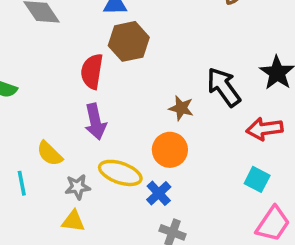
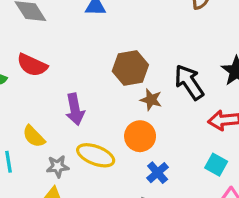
brown hexagon: (129, 41) -> (130, 68), moved
red semicircle: (92, 71) -> (32, 65), moved, turned -76
blue cross: (159, 193) -> (158, 173), moved

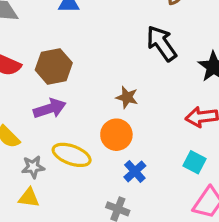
brown hexagon: (130, 68) -> (54, 66), moved
black arrow: (189, 82) -> (161, 43), moved
purple arrow: (75, 109) -> (50, 108), turned -96

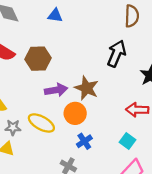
black arrow: (161, 43) -> (117, 54), turned 50
brown star: (127, 97) -> (87, 88), size x1.5
purple arrow: (50, 108) -> (56, 90), moved

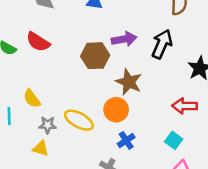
brown hexagon: (38, 59) -> (95, 56), moved
purple arrow: (56, 90) -> (124, 39), moved

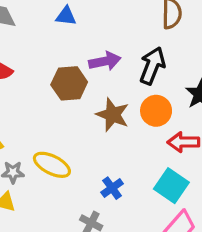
orange circle: (116, 110) -> (156, 111), moved
cyan square: (174, 140) -> (171, 186), size x1.5

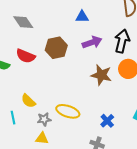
blue triangle: (66, 16) -> (82, 17), moved
brown hexagon: (69, 83) -> (56, 48), moved

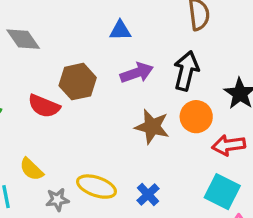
red semicircle: (26, 56) -> (44, 106), moved
blue cross: (107, 121) -> (148, 194), moved

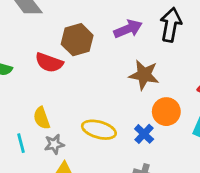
orange circle: (196, 117) -> (166, 112), moved
yellow semicircle: (31, 169) -> (42, 118), turned 30
gray star: (57, 200) -> (54, 144), moved

